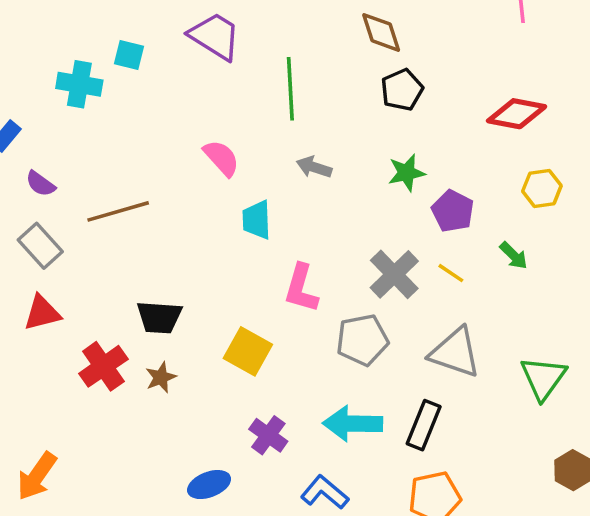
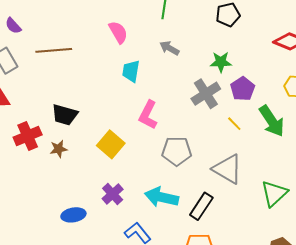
green arrow: (514, 256) -> (272, 121), size x1.8
gray cross: (394, 274) -> (206, 94), moved

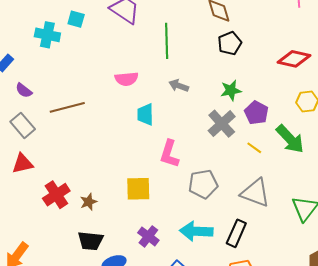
pink semicircle: (118, 32) -> (127, 79), turned 125
black trapezoid: (65, 115) -> (90, 241), moved
yellow square: (111, 144) -> (138, 189), turned -32

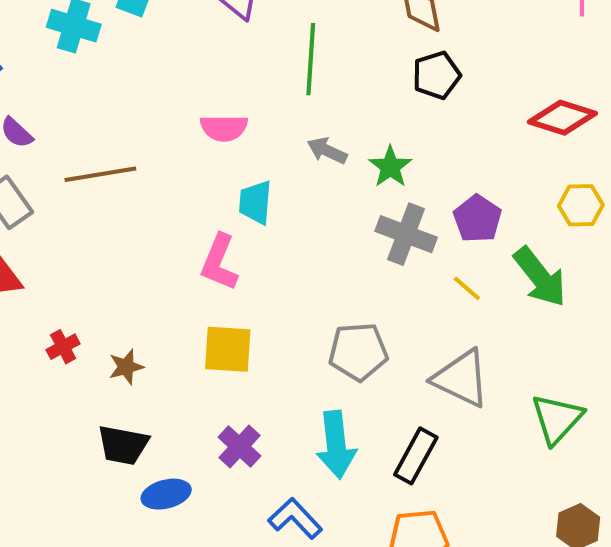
green star: (231, 90) -> (390, 167), moved, turned -30
gray cross: (222, 124) -> (406, 234), turned -32
pink L-shape: (169, 154) -> (219, 262), moved
red cross: (56, 195) -> (63, 347), size x0.6
cyan arrow: (196, 231) -> (336, 445), turned -104

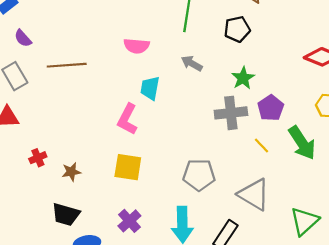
black pentagon: (436, 75) -> (237, 29), moved
green star: (390, 167) -> (243, 78), moved
gray cross: (406, 234) -> (231, 113), turned -32

